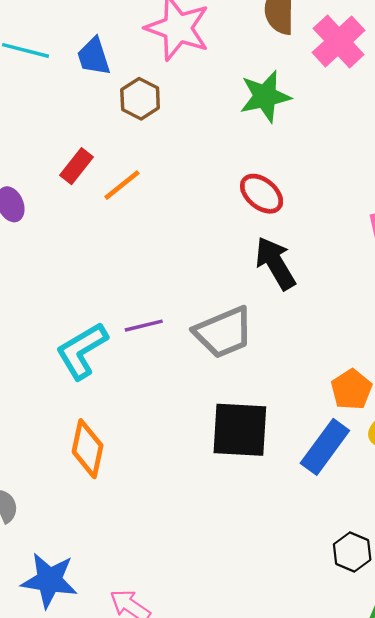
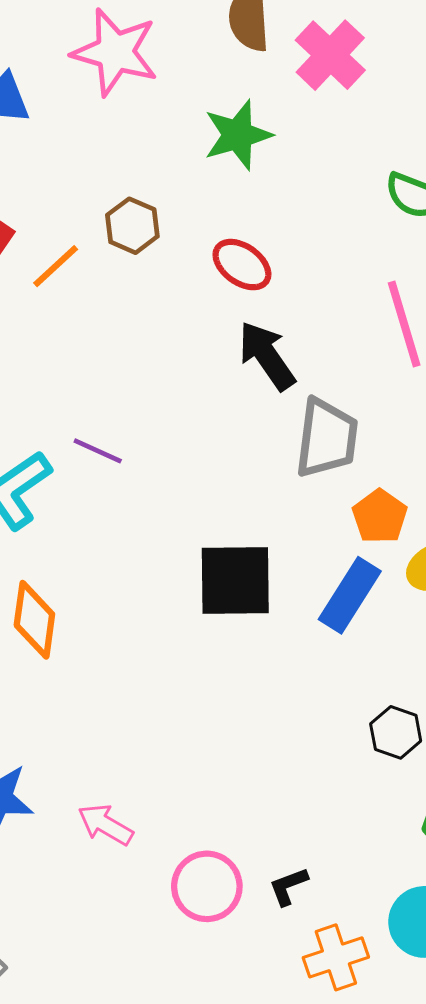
brown hexagon: (140, 99) -> (132, 226), moved
purple line: (144, 326) -> (98, 451), turned 42
gray trapezoid: (224, 332) -> (327, 438), moved, turned -56

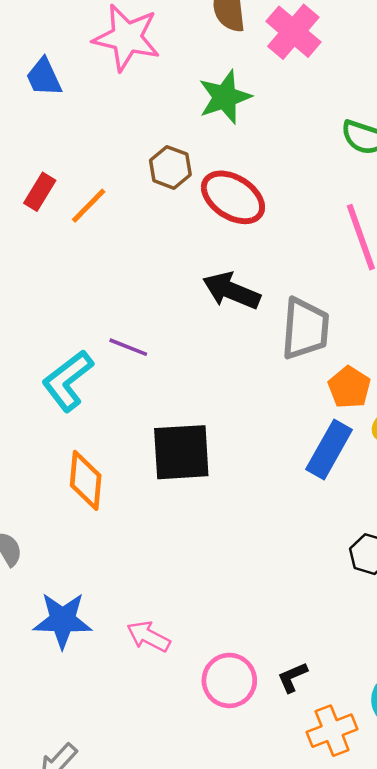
brown hexagon: (132, 226) -> (170, 167), moved
red ellipse: (242, 265) -> (233, 197), size x1.4
black arrow: (267, 356) -> (231, 291), moved, turned -30
black square: (235, 580) -> (181, 452), moved

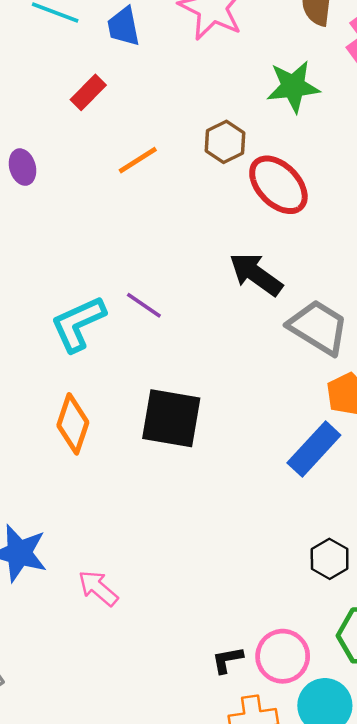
red rectangle: (40, 192) -> (88, 92), moved
gray trapezoid: (305, 329) -> (318, 327), turned -76
pink circle: (229, 680) -> (283, 656), moved

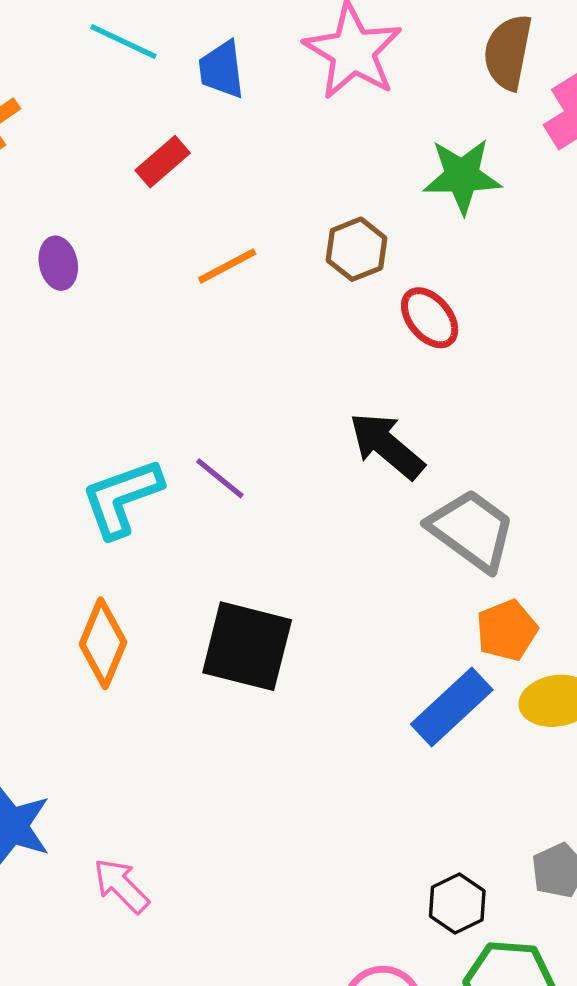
red ellipse: (278, 185) -> (430, 318), size x0.7
black hexagon: (330, 559) -> (457, 904), moved

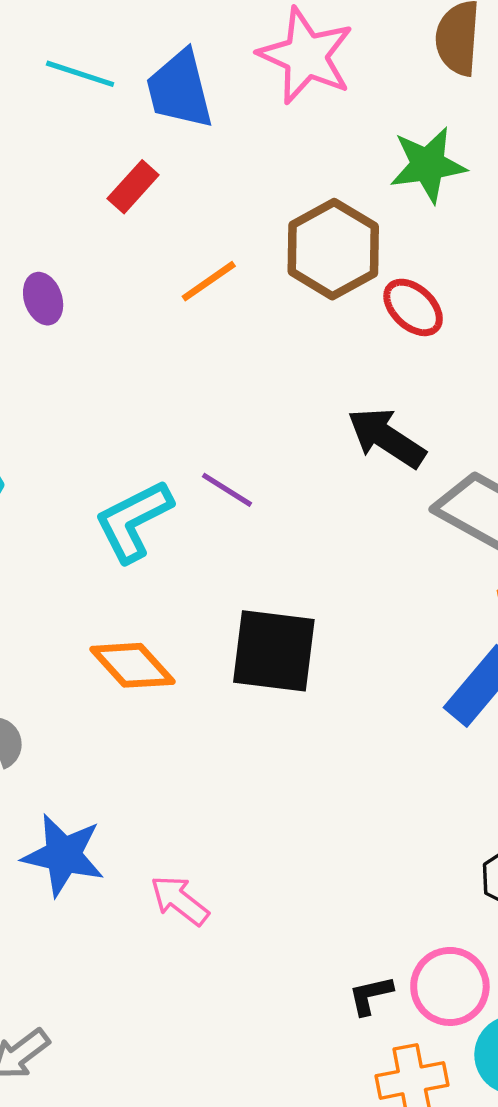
blue trapezoid: (222, 70) -> (180, 90), size x1.4
brown hexagon: (356, 249) -> (333, 249), size x1.6
orange diamond: (103, 643) -> (132, 665), turned -58

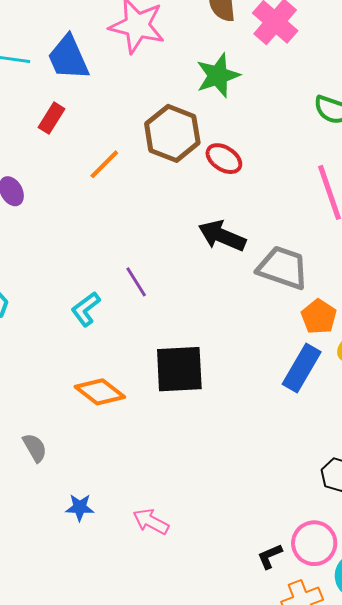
purple line: (227, 490) -> (136, 282), turned 36
cyan L-shape: (133, 521) -> (86, 309), size x0.7
blue star: (63, 855) -> (80, 507), size x0.6

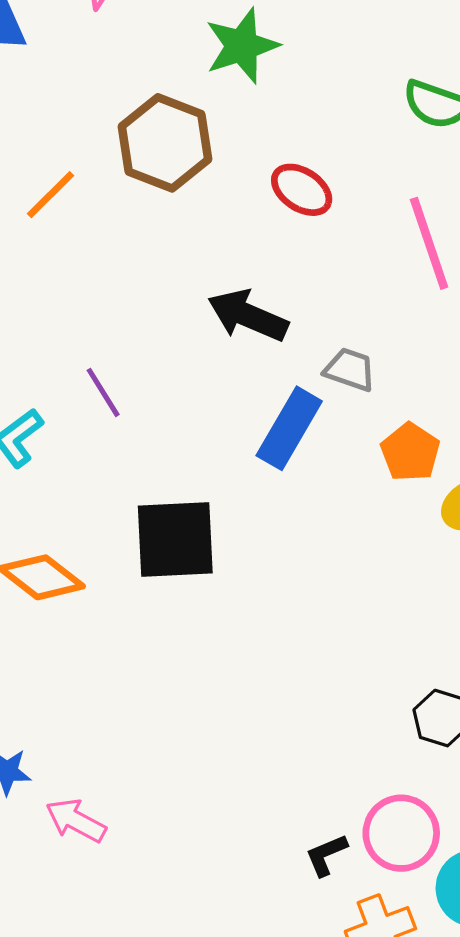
red ellipse: (224, 159) -> (302, 190), moved
gray trapezoid: (283, 268) -> (350, 370), size x0.6
blue rectangle: (302, 368) -> (289, 428), moved
pink arrow: (151, 521) -> (76, 821), moved

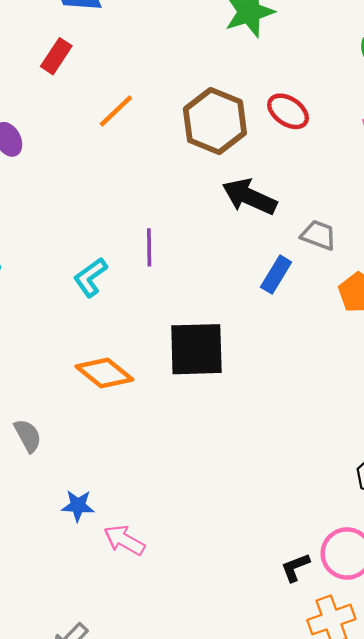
brown hexagon: (165, 143) -> (215, 121), moved
purple line: (103, 392) -> (149, 247), turned 30
blue rectangle: (289, 428) -> (276, 275), size x0.7

